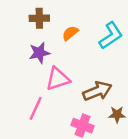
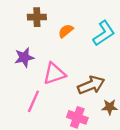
purple star: (39, 53) -> (24, 57), moved

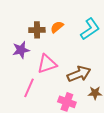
brown cross: (37, 17) -> (37, 30), moved

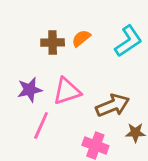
purple star: (21, 50) -> (30, 90), moved

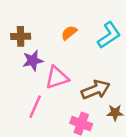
brown cross: (53, 43) -> (21, 36), moved
purple star: (30, 90) -> (33, 61), moved

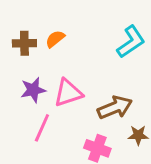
orange semicircle: (69, 33) -> (55, 39), moved
purple star: (33, 61) -> (33, 90), moved

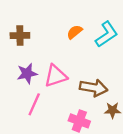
orange semicircle: (55, 39) -> (75, 32), moved
brown arrow: (115, 107) -> (94, 88), turned 32

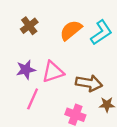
orange semicircle: (75, 32) -> (71, 30), size x1.5
brown cross: (20, 35) -> (29, 26), moved, turned -36

